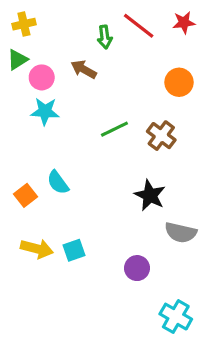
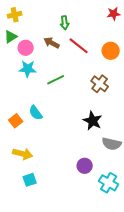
red line: (139, 26) -> (79, 46), moved
green line: (114, 129) -> (56, 80), moved
cyan square: (74, 250) -> (30, 180), moved
cyan cross: (176, 317) -> (109, 183), moved

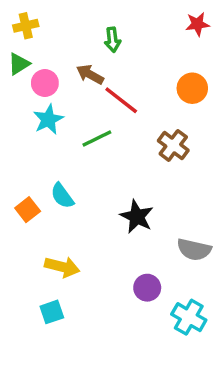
red line: (79, 46) -> (121, 100), moved
cyan star: (28, 69) -> (48, 119), turned -30
black star: (93, 121) -> (137, 217), moved
yellow arrow: (23, 154) -> (62, 267), moved

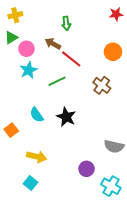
orange square: (28, 210) -> (11, 130), moved
black star: (137, 217) -> (66, 117), moved
cyan square: (52, 312) -> (31, 183), turned -32

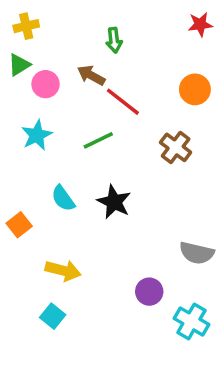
cyan star: (28, 70) -> (37, 135), moved

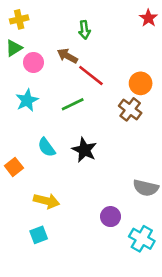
red star: (200, 24) -> (148, 18), turned -30
orange circle: (195, 89) -> (141, 83), moved
cyan square: (53, 316) -> (39, 235), turned 30

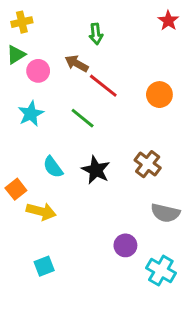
green line: (73, 104) -> (83, 118), turned 65
brown cross: (130, 109) -> (148, 164), moved
yellow arrow: (47, 201) -> (41, 211), moved

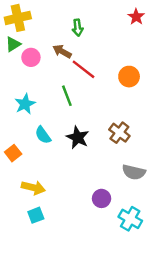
yellow cross: (22, 22) -> (18, 18), size x1.5
cyan star: (31, 114) -> (25, 104), moved
green line: (83, 118) -> (67, 96), turned 30
yellow arrow: (41, 211) -> (33, 188), moved

